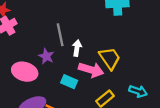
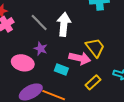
gray line: (60, 35) -> (39, 23), moved, turned -30
white arrow: (77, 48) -> (64, 24), moved, size x1.6

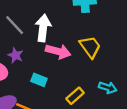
yellow trapezoid: (95, 47) -> (90, 47), moved
pink arrow: (80, 58) -> (58, 51), moved

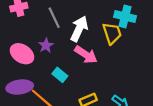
yellow trapezoid: (90, 47) -> (112, 33), moved

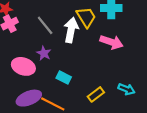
yellow trapezoid: (112, 33) -> (86, 17), moved
pink arrow: (86, 55) -> (111, 42), moved

